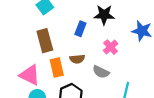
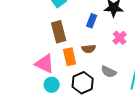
gray semicircle: (101, 72) -> (109, 72), moved

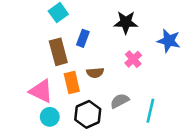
blue rectangle: (92, 21) -> (83, 38), moved
gray semicircle: (109, 72) -> (120, 101), turned 126

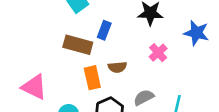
brown rectangle: (58, 52) -> (78, 45), turned -60
pink triangle: (41, 91) -> (34, 87), moved

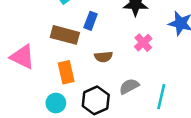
orange rectangle: (92, 78) -> (66, 72), moved
pink triangle: (34, 87) -> (22, 57), moved

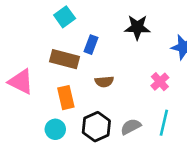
pink cross: (143, 43) -> (160, 82), moved
gray semicircle: (129, 86) -> (131, 127), moved

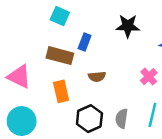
cyan square: (65, 17) -> (60, 16), turned -30
gray semicircle: (131, 127) -> (122, 119), turned -54
cyan circle: (55, 129) -> (22, 121), moved, size x1.5

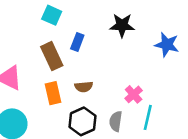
brown rectangle: (60, 56) -> (52, 56), turned 50
brown semicircle: (97, 77) -> (84, 87), moved
pink cross: (149, 77) -> (134, 94), moved

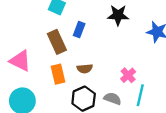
gray semicircle: (116, 121) -> (113, 99), turned 102

